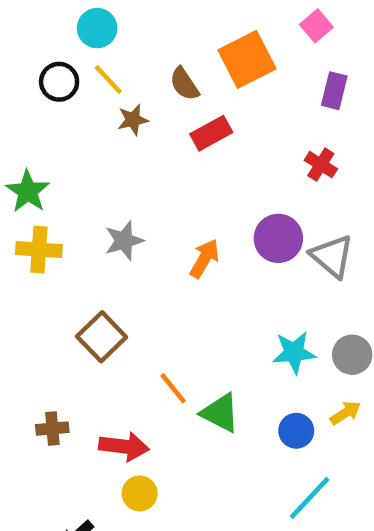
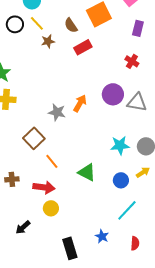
gray star: (124, 241) -> (57, 112), moved, turned 30
gray triangle: (332, 256) -> (137, 102), turned -30
orange line: (173, 388) -> (52, 161), moved

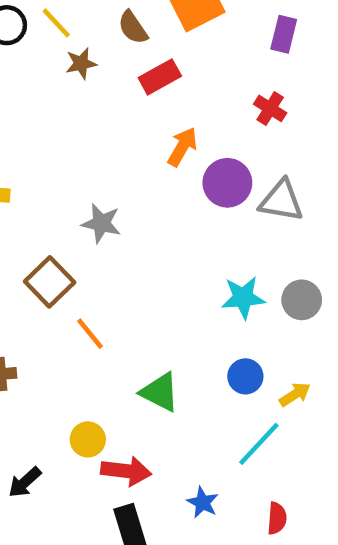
orange arrow: (80, 103) -> (182, 147), moved
green triangle: (87, 172) -> (160, 392), moved
yellow arrow: (143, 172) -> (295, 394), moved
red arrow: (44, 187) -> (126, 471), moved

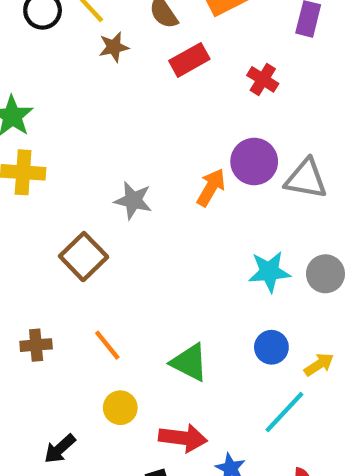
red cross: (270, 108) -> (263, 79), moved
orange arrow: (182, 147) -> (211, 187), moved
orange line: (90, 334) -> (107, 345), moved
red arrow: (126, 471) -> (183, 438), moved

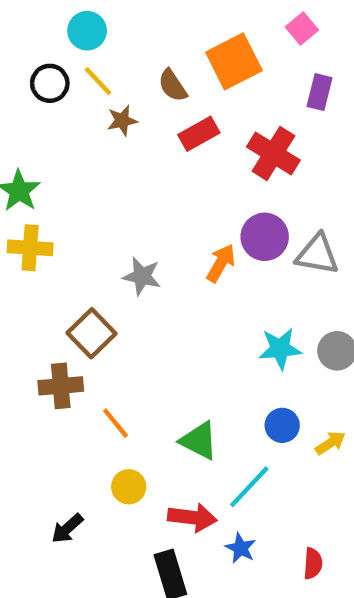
red cross: (263, 79) -> (273, 153), size x1.6
brown cross: (36, 345) -> (61, 386), moved, size x1.4
cyan line: (284, 412) -> (249, 487), moved

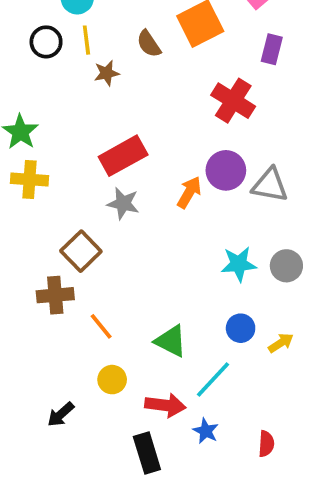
yellow line: (98, 81) -> (86, 40), turned 36
red rectangle: (199, 134) -> (123, 156), moved, size x1.4

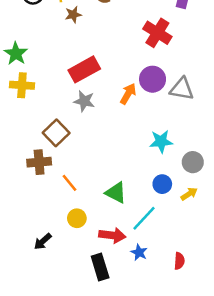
gray circle: (286, 266) -> (193, 162), moved

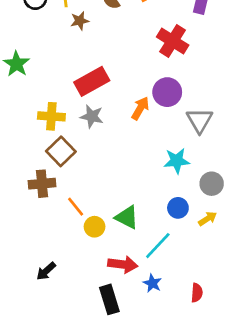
yellow cross: (22, 85) -> (51, 116), moved
gray triangle: (182, 89) -> (200, 120), moved, turned 50
yellow circle: (77, 218) -> (95, 227), moved

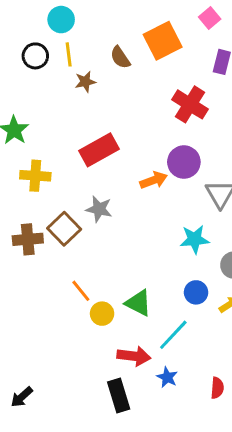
orange arrow: (140, 108) -> (154, 180), turned 40
yellow cross: (51, 116) -> (35, 176), moved
gray star: (92, 116) -> (99, 209), moved
brown cross: (42, 184) -> (28, 239), moved
black arrow: (46, 271) -> (22, 397), moved

